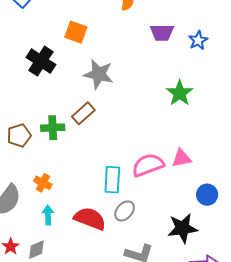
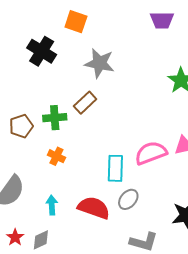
orange cross: (43, 183) -> (56, 156), moved

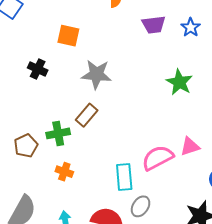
black cross: (42, 51) -> (38, 69), size x0.7

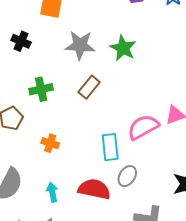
green star: (179, 82) -> (123, 48), moved
brown rectangle: (87, 115) -> (89, 87), moved
green cross: (58, 133) -> (41, 89), moved

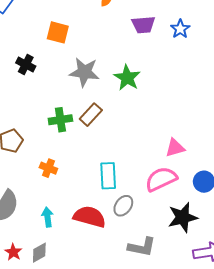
green cross: (41, 89) -> (60, 120), moved
pink semicircle: (143, 127) -> (161, 179), moved

